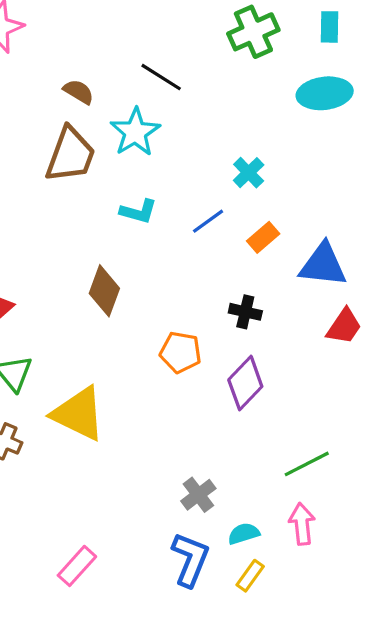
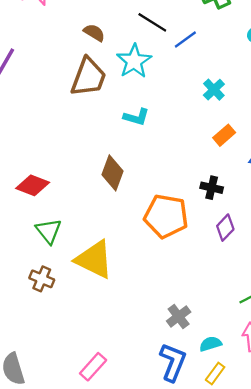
blue line: (208, 221) -> (185, 39), moved
orange pentagon: (181, 352) -> (166, 216), size x1.5
purple diamond: (245, 383) -> (225, 228), moved, size x0.7

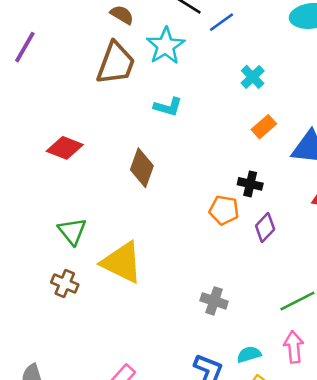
red diamond: (33, 185) -> (65, 148), moved
orange pentagon: (166, 216) -> (224, 210), moved, size x0.6
gray cross: (179, 317) -> (214, 301), moved, turned -35

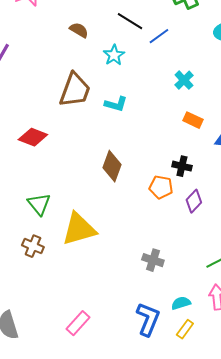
cyan star: (166, 46) -> (114, 55), size x0.7
brown trapezoid: (116, 63) -> (75, 90), moved
orange rectangle: (264, 127) -> (193, 120), turned 66
brown diamond: (142, 168) -> (112, 166), moved
yellow triangle: (122, 262) -> (79, 229), turned -42

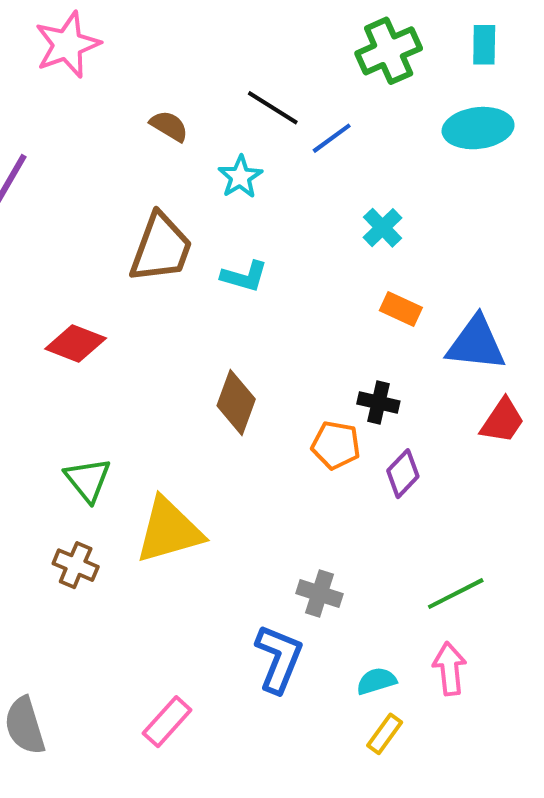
blue L-shape: (148, 319) -> (279, 659), moved

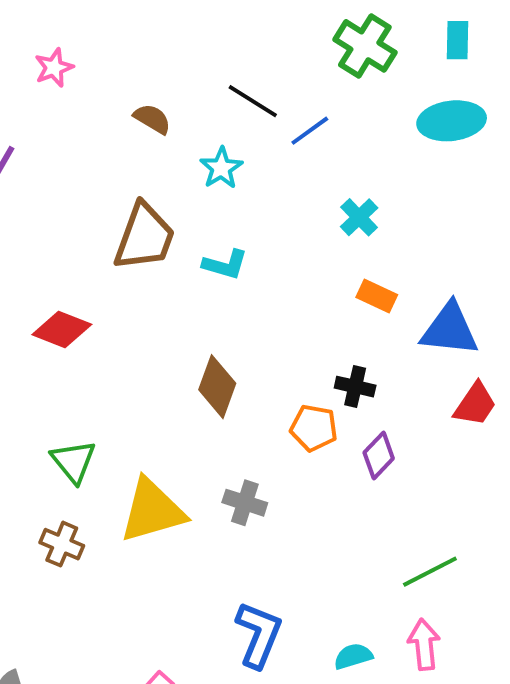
pink star: (67, 45) -> (54, 68), moved, size x0.6
green cross: (389, 51) -> (365, 46), turned -34
gray cross: (319, 594) -> (245, 503), moved

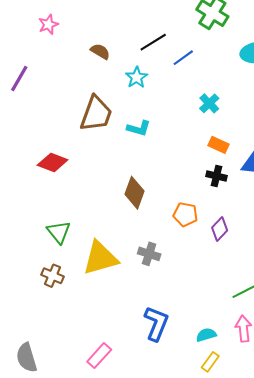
black line: (253, 101) -> (153, 42), turned -64
black cross: (355, 387) -> (217, 176), moved

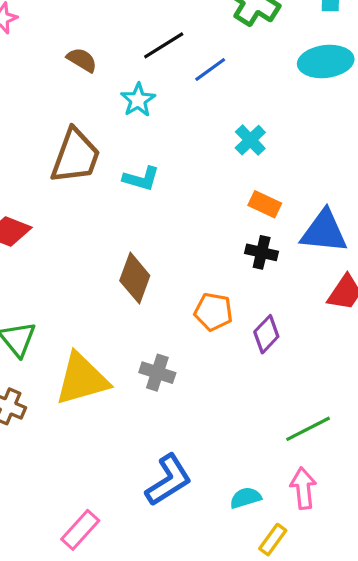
blue L-shape: (156, 323) -> (168, 480), turned 36
yellow rectangle: (210, 362) -> (273, 540), moved

